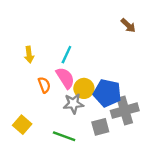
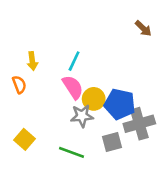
orange semicircle: (44, 85) -> (19, 85), moved

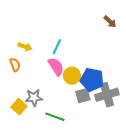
yellow arrow: (32, 61) -> (25, 47), turned -64
gray star: (82, 116) -> (34, 98), moved
gray square: (112, 142) -> (83, 96), moved

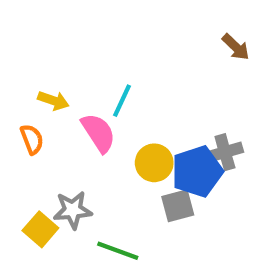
pink semicircle: (56, 67) -> (98, 133), moved
blue pentagon: (92, 80) -> (197, 171), turned -30
gray cross: (107, 95) -> (225, 152), moved, size x0.7

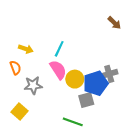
pink semicircle: (98, 133) -> (58, 70), moved
gray star: (73, 210) -> (33, 85), moved
green line: (118, 251) -> (73, 122), moved

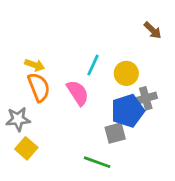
cyan line: (59, 49) -> (93, 65), moved
orange semicircle: (15, 68) -> (39, 87), moved, size x1.5
yellow circle: (75, 79) -> (126, 73), moved
gray star: (33, 85) -> (18, 119), moved

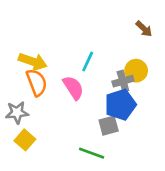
yellow arrow: (35, 65) -> (33, 61), size x1.5
yellow circle: (126, 73) -> (136, 71), moved
gray cross: (146, 98) -> (123, 81), moved

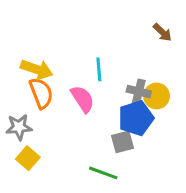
cyan line: (88, 61) -> (99, 69), turned -30
yellow circle: (136, 71) -> (157, 96), moved
gray cross: (123, 81) -> (139, 92), turned 30

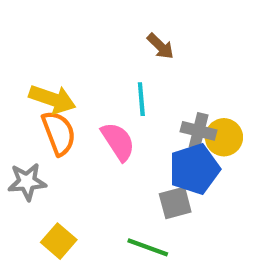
brown arrow: (162, 32) -> (160, 46), moved
yellow square: (28, 158) -> (59, 241), moved

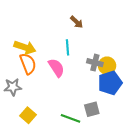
blue pentagon: (194, 169) -> (110, 83), moved
gray square: (175, 203) -> (92, 109), moved

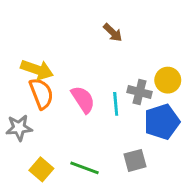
cyan line: (67, 47) -> (116, 104), moved
yellow circle: (107, 66) -> (168, 80), moved
green line: (71, 118) -> (84, 168), moved

